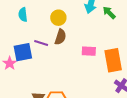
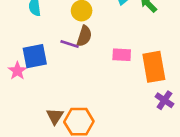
purple line: (41, 43) -> (70, 44), moved

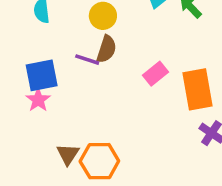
pink rectangle: (122, 55) -> (155, 74), turned -42
pink star: (17, 71) -> (38, 100), moved

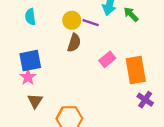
purple line: (87, 60) -> (91, 23), moved
brown triangle: (68, 154) -> (35, 101), moved

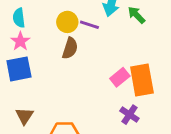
pink rectangle: (107, 59) -> (120, 77), moved
pink star: (28, 77) -> (20, 41), moved
purple cross: (145, 100) -> (129, 115), moved

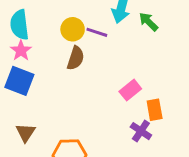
cyan semicircle: (19, 18) -> (19, 25), size x1.4
blue square: (19, 69) -> (19, 81), turned 32
orange rectangle: (142, 80) -> (155, 110), moved, size x0.6

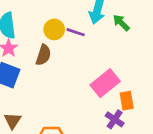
brown semicircle: (76, 58) -> (43, 55), moved
pink rectangle: (130, 90) -> (105, 83), size x1.5

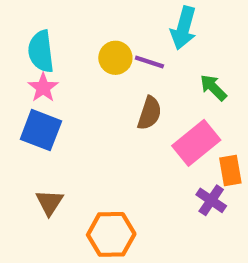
green arrow: (121, 23) -> (213, 88), moved
brown semicircle: (43, 55) -> (149, 113), moved

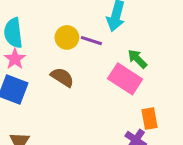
brown semicircle: (149, 113) -> (62, 77), moved, turned -75
pink rectangle: (196, 143) -> (125, 79), moved, turned 72

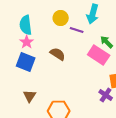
yellow circle: (67, 37) -> (61, 18), moved

